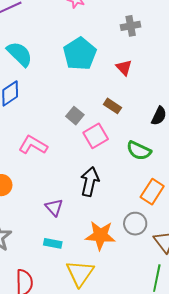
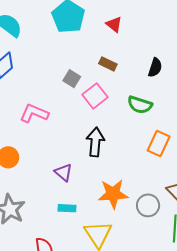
gray circle: (135, 224) -> (148, 205), moved

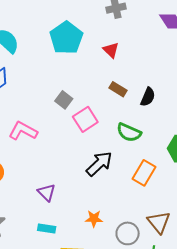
brown rectangle: (108, 64) -> (118, 89), moved
black arrow: (95, 142) -> (99, 164), moved, turned 36
orange star: (113, 194) -> (94, 219), size x0.6

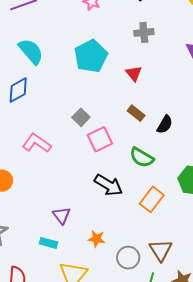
black arrow: (99, 164) -> (108, 185), turned 68
purple triangle: (46, 192) -> (62, 216), moved

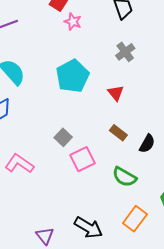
gray cross: (144, 32) -> (125, 52), turned -30
black arrow: (108, 185) -> (88, 228), moved

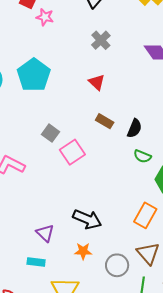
cyan pentagon: (73, 76) -> (34, 75), moved
green semicircle: (124, 177) -> (142, 156), moved, size x0.7
orange rectangle: (135, 219) -> (145, 215), moved

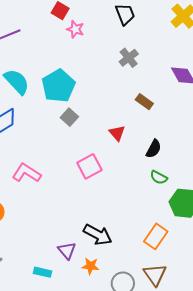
red triangle: (97, 82) -> (117, 133), moved
brown rectangle: (105, 121) -> (144, 102), moved
gray square: (50, 133) -> (69, 117), moved
purple triangle: (45, 233) -> (67, 251), moved

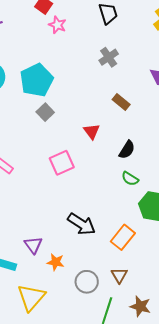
black arrow: (98, 235) -> (82, 224), moved
brown triangle: (155, 275) -> (119, 275), size x0.7

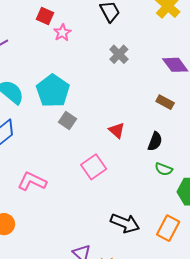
pink star: (57, 25) -> (62, 33), turned 30
brown rectangle: (121, 102) -> (165, 102), moved

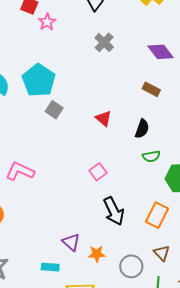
pink square: (94, 167) -> (98, 172), moved, size x0.7
green semicircle: (164, 169) -> (151, 156), turned -30
black arrow: (125, 223) -> (114, 211), turned 44

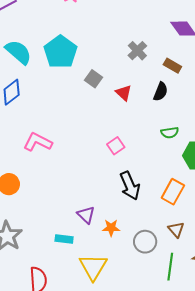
gray cross: (104, 42) -> (137, 51), moved
gray square: (54, 110) -> (94, 79), moved
black semicircle: (142, 129) -> (161, 92), moved

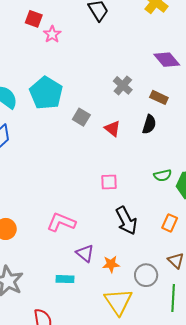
green semicircle: (170, 133) -> (163, 175), moved
pink L-shape: (38, 142) -> (61, 222), moved
pink square: (116, 146) -> (109, 182), turned 36
orange rectangle: (173, 192) -> (170, 223), size x0.7
yellow triangle: (93, 267) -> (118, 302), moved

